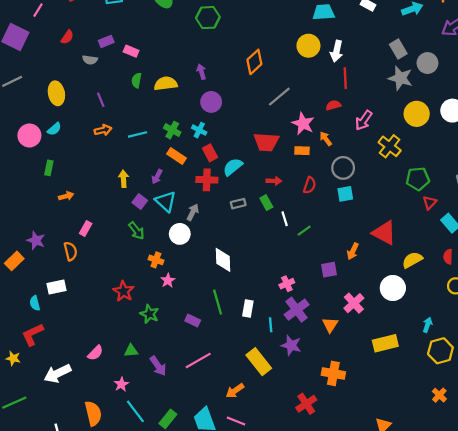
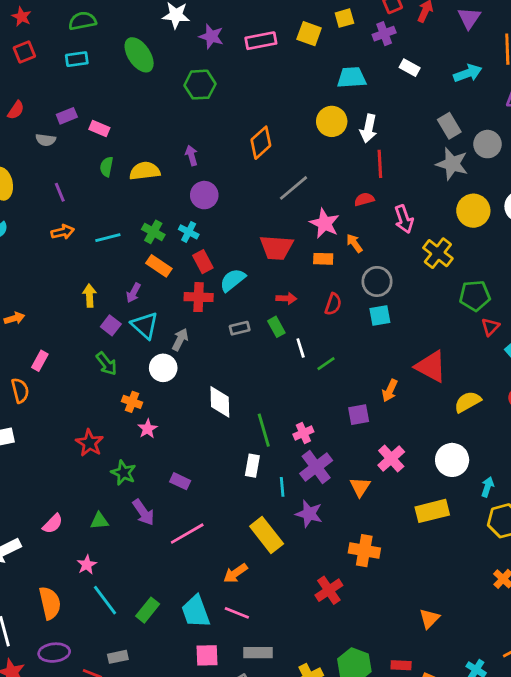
pink arrow: (364, 120) -> (404, 219), turned -54
white circle: (393, 288) -> (452, 460), moved
green line: (218, 302) -> (264, 430), moved
purple arrow: (158, 366) -> (143, 512), moved

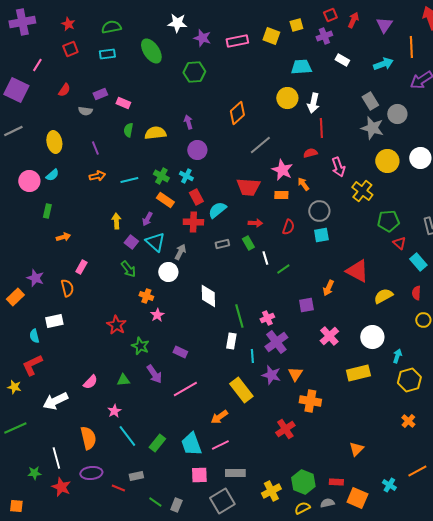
red triangle: (490, 327) -> (399, 243), turned -32
orange triangle: (360, 487) -> (295, 374), moved
pink line: (237, 613) -> (220, 445), turned -48

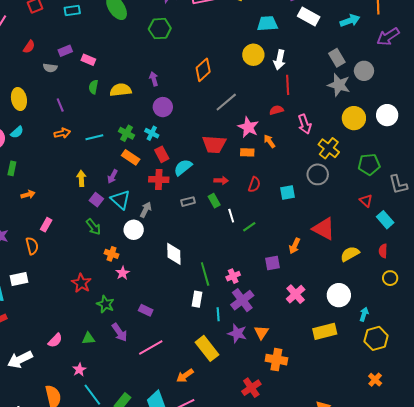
white rectangle: (342, 60) -> (309, 17), size x1.5
gray circle: (319, 211) -> (318, 174), moved
green pentagon: (388, 221) -> (369, 164), moved

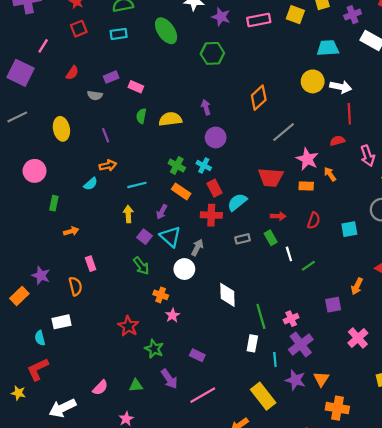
white arrow: (279, 60) -> (341, 87), turned -90
cyan semicircle: (17, 132) -> (91, 184), moved
cyan line: (94, 137) -> (137, 185), moved
pink rectangle: (46, 225) -> (91, 264), turned -48

